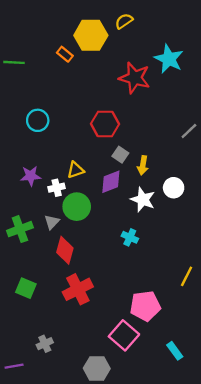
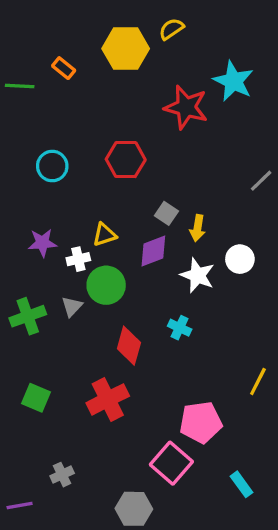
orange rectangle: (65, 54) -> (64, 68), moved
red hexagon: (105, 124) -> (126, 160), moved
red diamond: (65, 250) -> (129, 346), moved

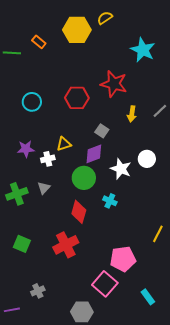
red star: (186, 107) -> (114, 84), moved
yellow arrow: (197, 228) -> (132, 114), moved
green circle: (106, 285) -> (84, 178), moved

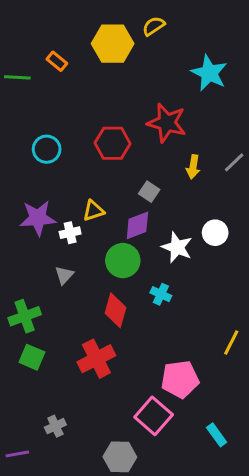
purple star: (26, 149) -> (38, 218), size x1.4
green cross: (17, 194) -> (25, 316), moved

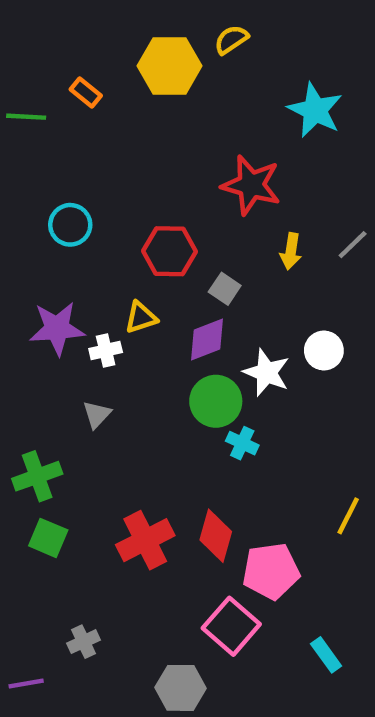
red hexagon: (113, 143) -> (170, 251), moved
green circle: (123, 261) -> (216, 401), moved
red diamond: (115, 310) -> (216, 536), moved

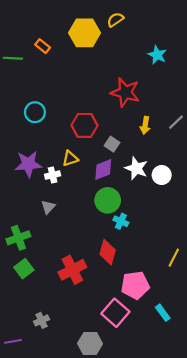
cyan star: (315, 110) -> (157, 55), size x0.7
white star: (267, 373) -> (136, 168), moved
red diamond: (216, 536) -> (108, 252), moved
green square: (48, 538) -> (24, 269), turned 30
cyan rectangle: (326, 655) -> (163, 313), moved

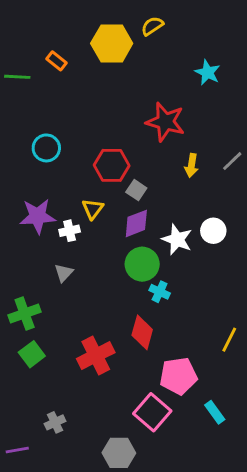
gray square: (112, 144) -> (136, 190), moved
yellow triangle: (70, 158) -> (93, 209), turned -35
white star: (136, 168) -> (177, 239), moved

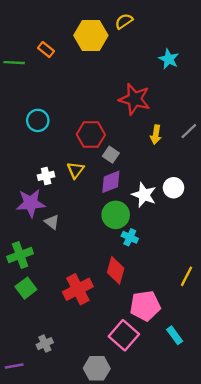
purple star: (38, 216) -> (31, 203), moved
white cross: (70, 231) -> (46, 176), moved
gray triangle: (64, 273) -> (52, 222), turned -35

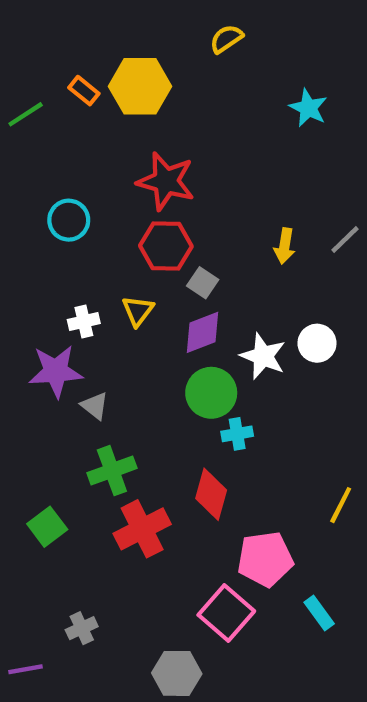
yellow hexagon: (91, 35) -> (140, 86), moved
green line: (14, 63) -> (26, 114), turned -36
red star: (135, 99) -> (166, 181), moved
cyan cross: (130, 237) -> (237, 434), turned -35
green cross: (20, 255) -> (112, 471), moved

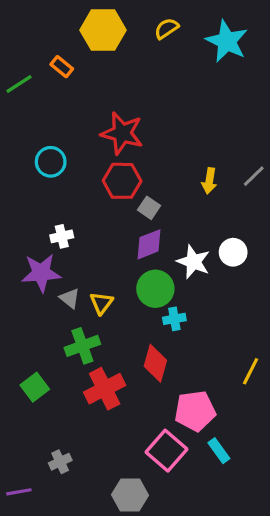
yellow hexagon: (140, 86) -> (103, 30), moved
cyan star: (308, 108) -> (227, 41), moved, size x1.5
yellow triangle: (138, 311) -> (101, 303), moved
cyan rectangle: (319, 613) -> (219, 451), moved

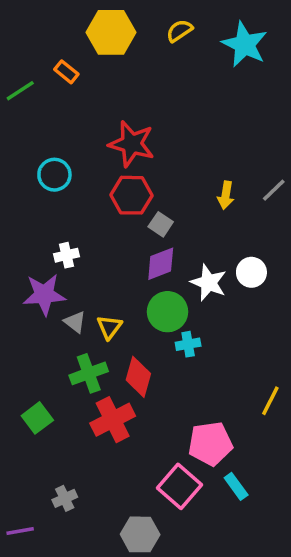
red diamond: (155, 363) -> (138, 377), moved

